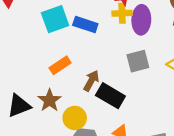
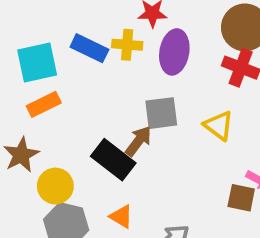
yellow cross: (122, 13) -> (127, 45), moved
cyan square: (55, 19) -> (37, 62), moved
brown arrow: (91, 81) -> (138, 141), moved

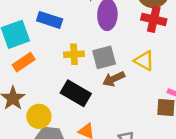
yellow cross: (127, 45) -> (74, 54), moved
brown arrow: (138, 141) -> (114, 79), moved, turned -145

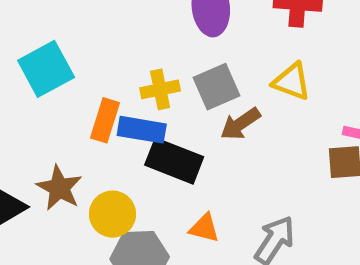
blue rectangle: (50, 20) -> (142, 130), moved
orange rectangle: (24, 62) -> (105, 120), moved, turned -30

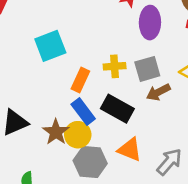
blue rectangle: (142, 130) -> (83, 111), moved, turned 36
brown star: (59, 188) -> (56, 132), moved
orange triangle: (204, 228) -> (130, 150), size x1.4

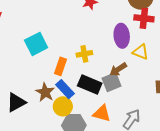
purple ellipse: (150, 23) -> (122, 36), moved
gray square: (147, 69) -> (112, 82), moved
brown star: (56, 132) -> (45, 92), moved

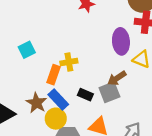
cyan square: (36, 44) -> (27, 50), size x0.7
yellow cross: (84, 54) -> (69, 62), moved
black rectangle: (90, 84) -> (85, 95), size x0.6

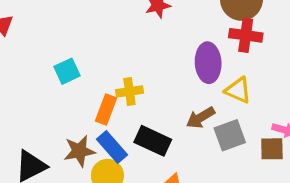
gray square: (109, 92) -> (230, 135), moved
black rectangle: (85, 95) -> (153, 141), size x1.5
brown star: (37, 103) -> (79, 151), turned 30

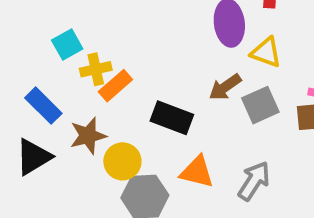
yellow cross: (129, 91) -> (96, 69), moved
orange rectangle: (106, 110) -> (115, 86), turned 32
blue rectangle: (112, 147) -> (43, 106), moved

